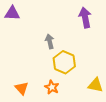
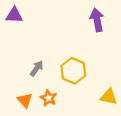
gray arrow: (50, 41) -> (37, 68), moved, turned 48
orange star: (52, 87) -> (48, 98), moved

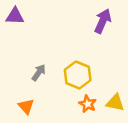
purple arrow: (97, 20) -> (103, 21), turned 35
orange star: (48, 98) -> (88, 104), moved

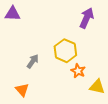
yellow hexagon: (78, 75) -> (65, 51), moved
orange star: (88, 104) -> (78, 71), moved

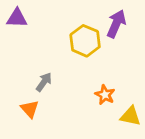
yellow hexagon: (65, 51) -> (85, 41), moved
orange triangle: (22, 90) -> (30, 109), moved

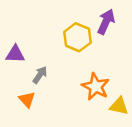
purple triangle: (17, 18) -> (15, 54), moved
orange star: (105, 95) -> (96, 87), size x1.5

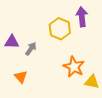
purple arrow: (106, 22) -> (82, 17), turned -30
gray arrow: (40, 75) -> (31, 49), moved

